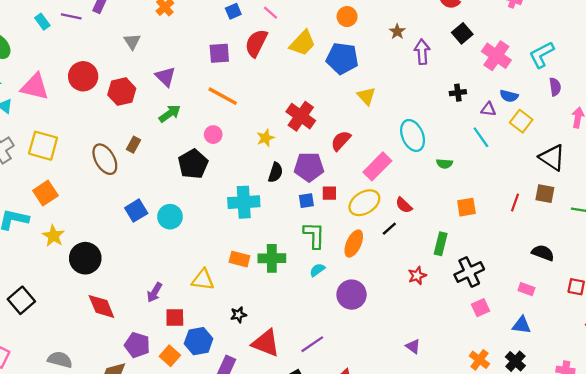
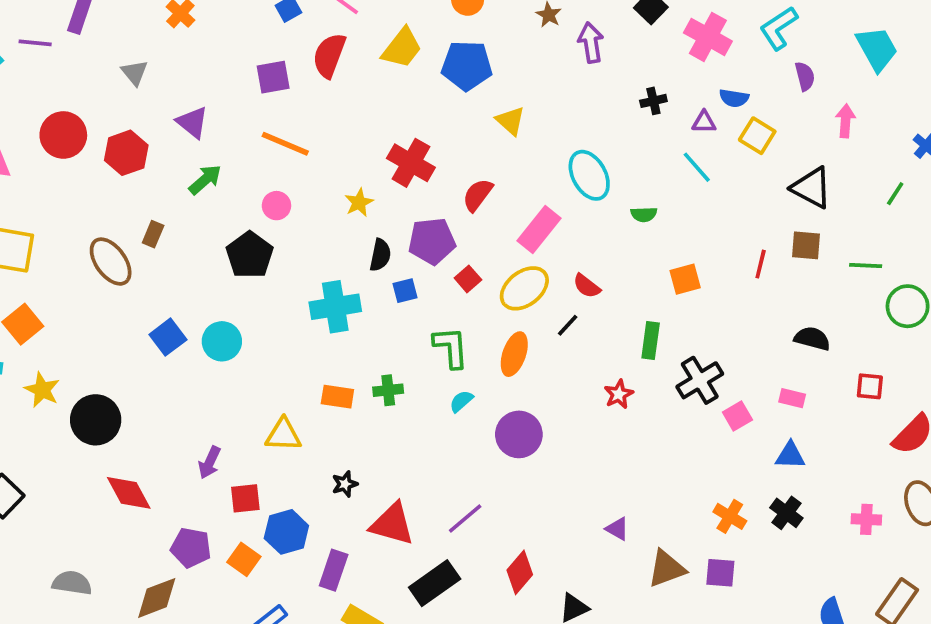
red square: (329, 193) -> (468, 279), turned -35
blue square: (306, 201) -> (405, 291), moved
green cross: (272, 258) -> (388, 390), size x0.7
pink square: (480, 308) -> (737, 416), moved
purple triangle: (413, 346) -> (617, 529), moved

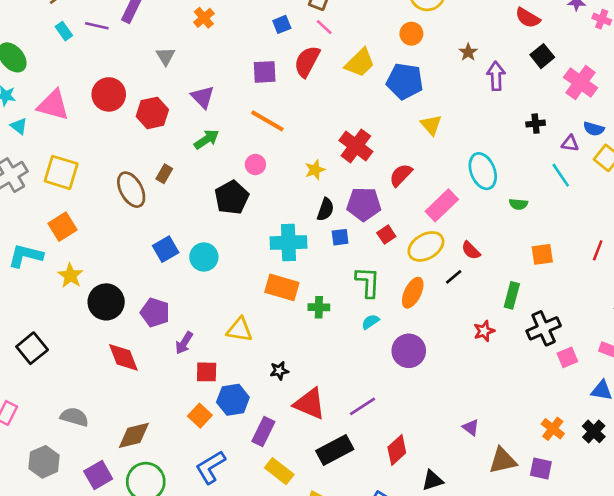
orange rectangle: (337, 397) -> (282, 287), moved, size x1.4
purple pentagon: (191, 548) -> (155, 313), moved

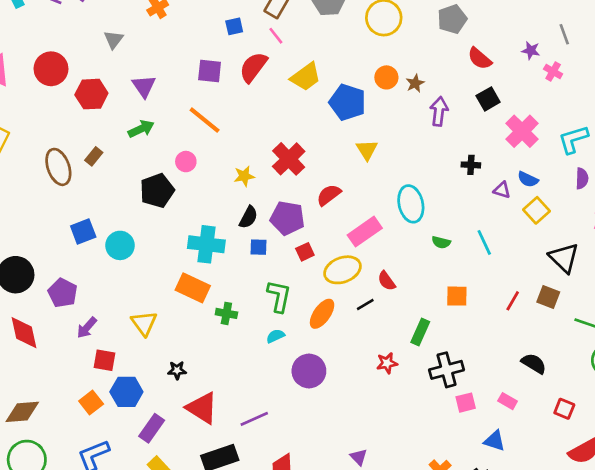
orange circle: (411, 34) -> (386, 77), moved
cyan line: (561, 175) -> (484, 242), moved
yellow triangle: (240, 330) -> (144, 323), turned 36

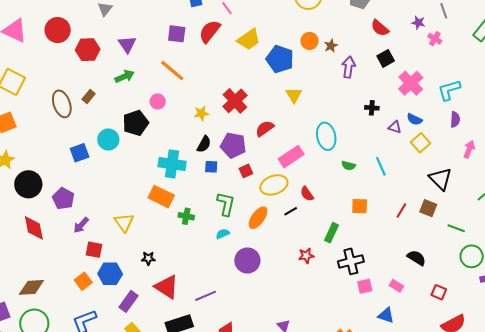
cyan circle: (120, 245) -> (108, 140), moved

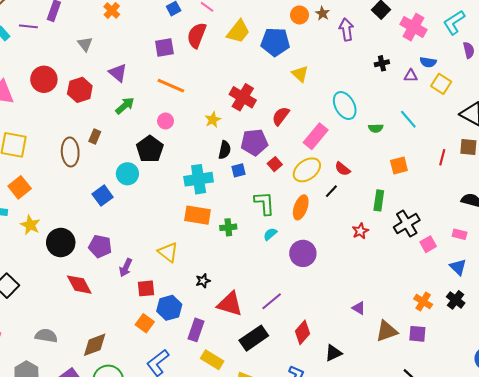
brown ellipse: (62, 104) -> (70, 152), turned 32
blue triangle: (386, 315) -> (458, 267), turned 42

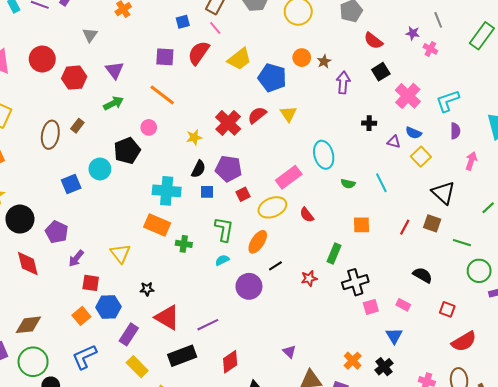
red semicircle: (281, 116) -> (257, 115), moved
black line: (331, 191) -> (275, 266), moved

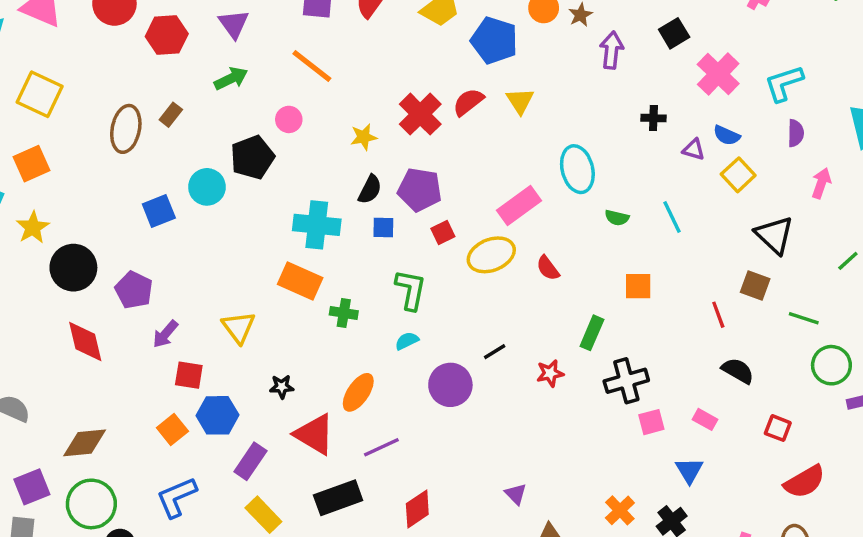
red line: (405, 227) -> (718, 315), moved, turned -49
orange ellipse: (258, 242) -> (358, 392), moved

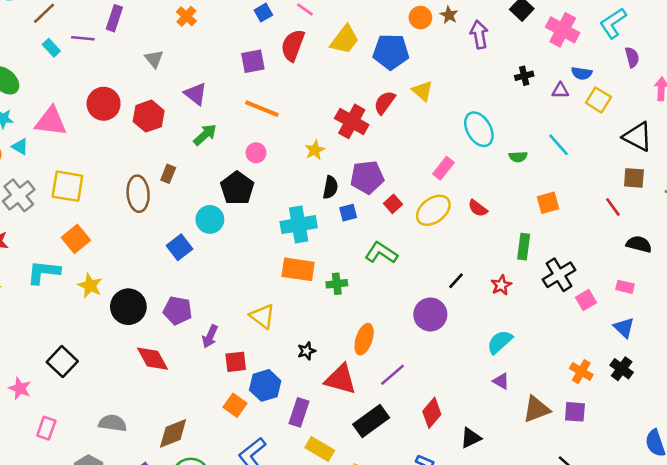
pink rectangle: (519, 206) -> (443, 168), size x0.7
green L-shape: (411, 290) -> (381, 253), turned -52
cyan semicircle: (407, 341) -> (500, 342), moved, size x1.5

